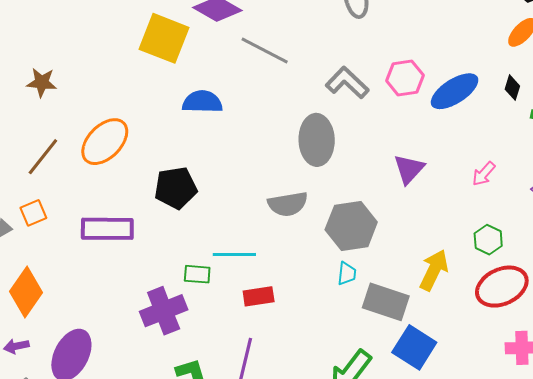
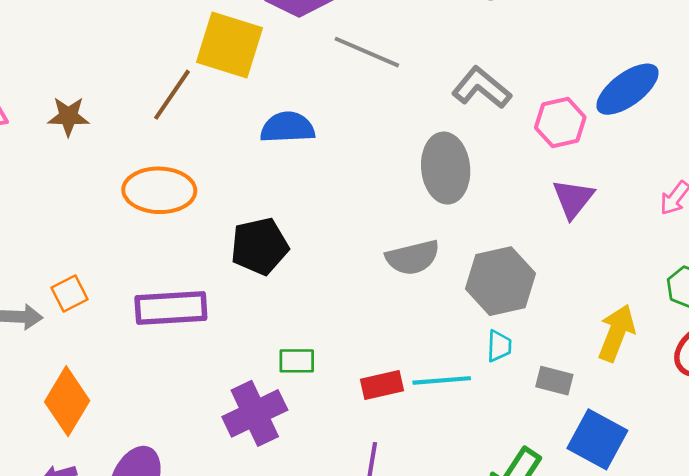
pink hexagon: (405, 78) -> (560, 123), moved
orange ellipse: (105, 142) -> (159, 190), turned 51
brown line: (43, 157) -> (172, 95), moved
cyan line: (234, 254) -> (442, 380), moved
gray rectangle: (386, 302) -> (554, 381), size x0.6

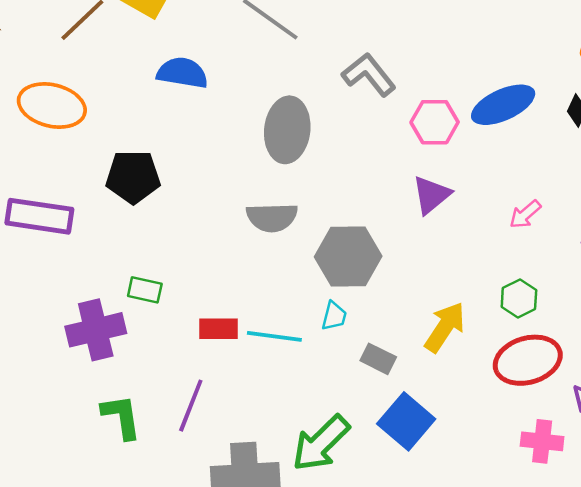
gray ellipse: (446, 168) -> (287, 130), moved

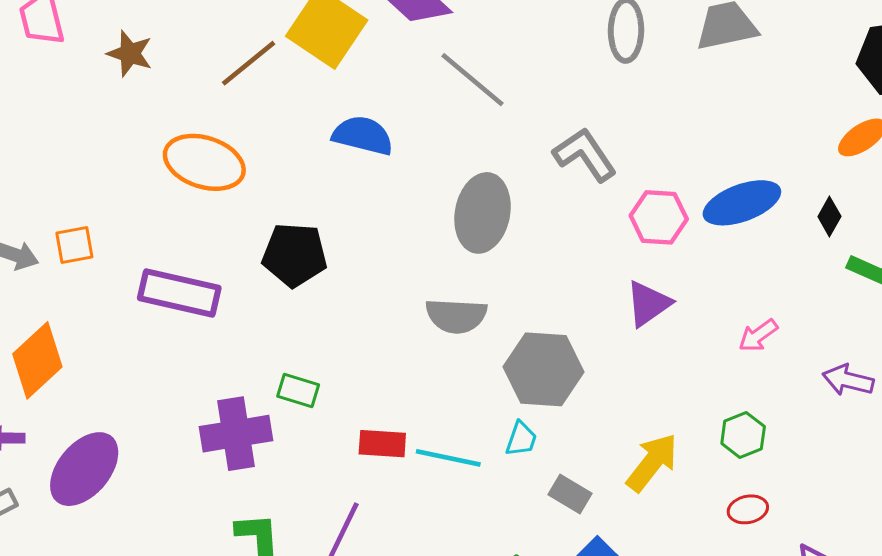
red ellipse: (528, 360) -> (748, 509), size x0.5

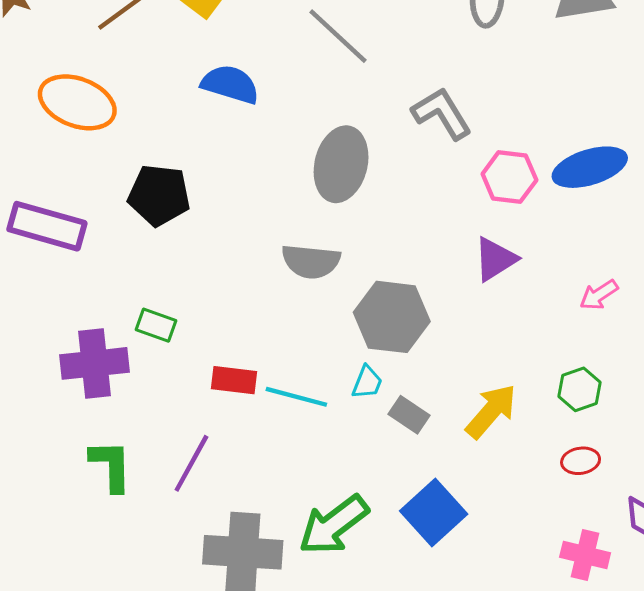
gray rectangle: (570, 494) -> (409, 415), moved

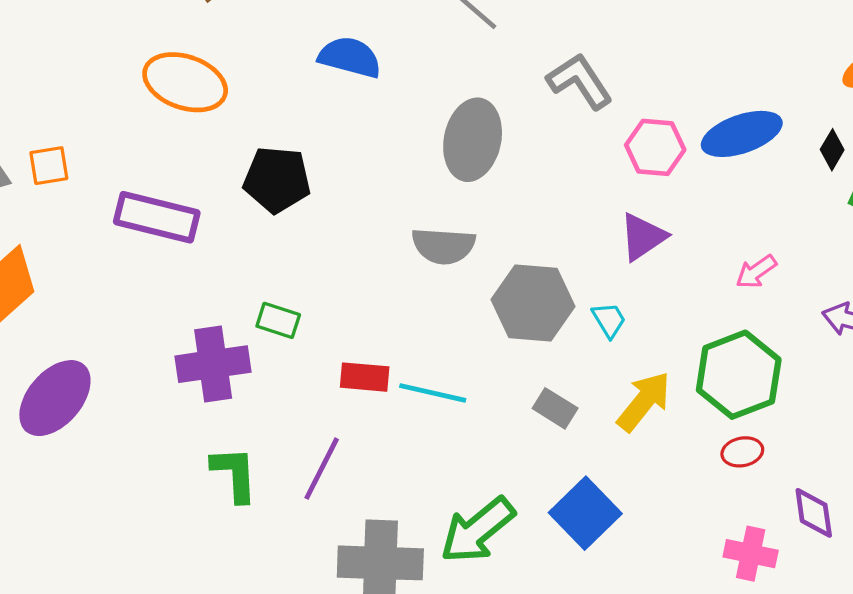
cyan trapezoid: (367, 382) -> (609, 320), moved, turned -51
green hexagon: (580, 389) -> (739, 375), size x1.8

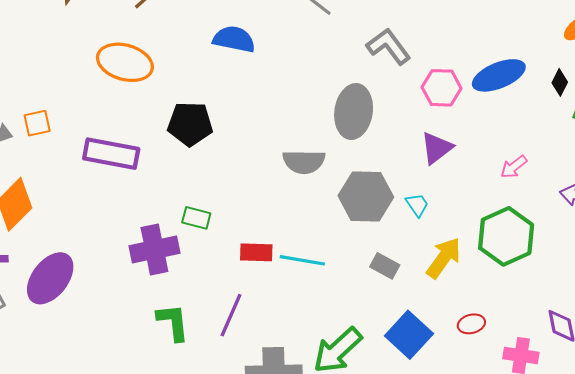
gray ellipse: (473, 140) -> (354, 112), moved
red ellipse: (742, 452) -> (471, 324), moved

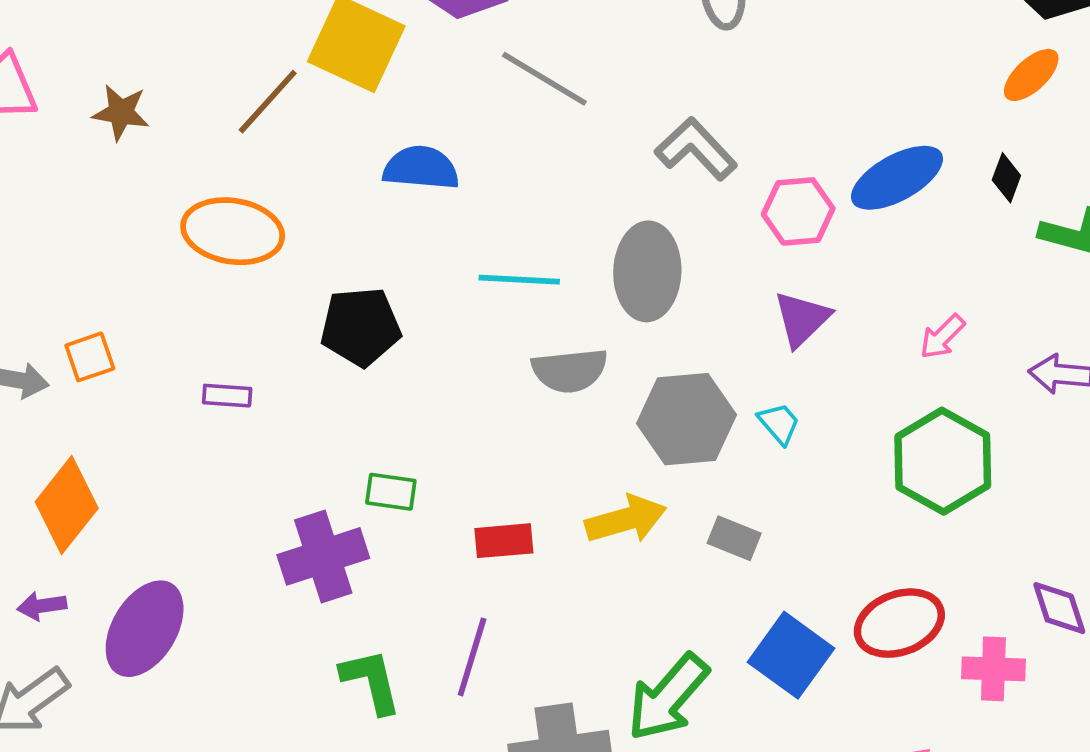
purple rectangle: (111, 154) -> (227, 396), size x0.5
yellow arrow: (444, 258) -> (626, 519), moved, turned 45
cyan line: (302, 260) -> (519, 280), moved
red ellipse: (471, 324) -> (899, 623), size x1.8

